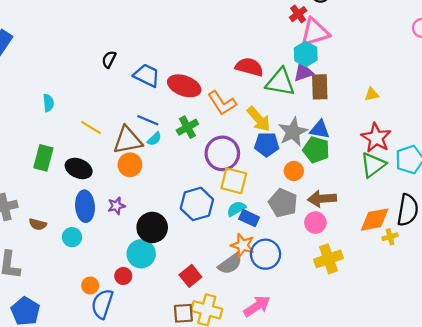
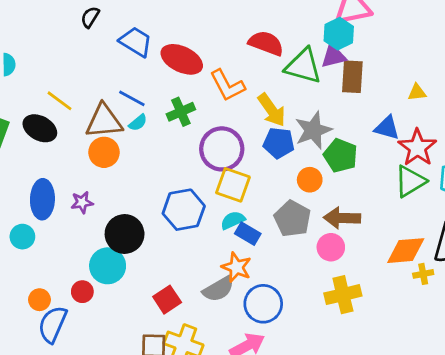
blue triangle: (320, 129) -> (387, 128), moved
black ellipse: (79, 168) -> (40, 128), moved
blue circle: (265, 254) -> (263, 304), moved

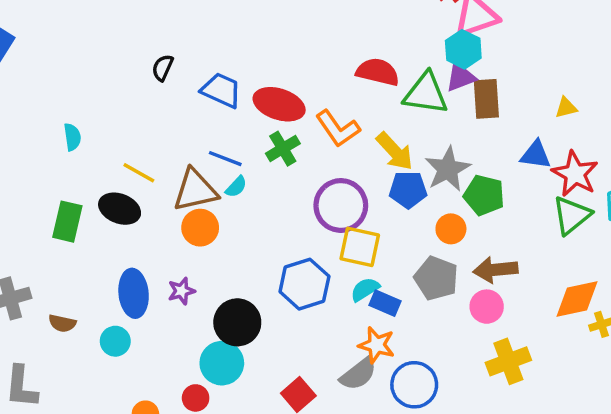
green cross: (181, 112) -> (283, 149), moved

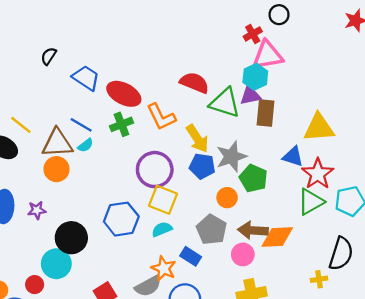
yellow triangle: (566, 108) -> (319, 128), size x2.0
orange diamond: (577, 299) -> (277, 237), moved
blue rectangle: (385, 303) -> (191, 256), moved

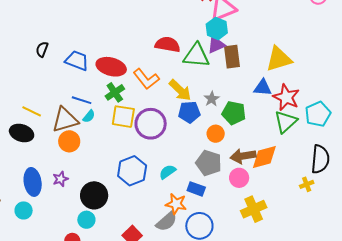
gray star: (231, 157) -> (212, 99), size x0.6
yellow square: (163, 200) -> (123, 117), moved
cyan circle: (56, 264) -> (86, 220), size x0.7

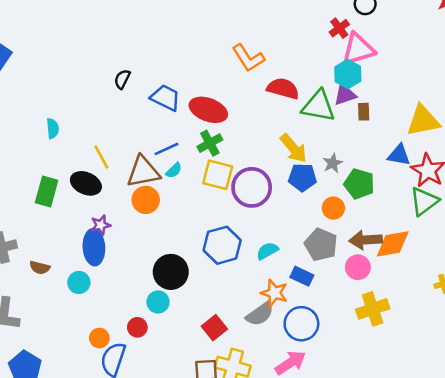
brown rectangle: (232, 57) -> (364, 112), size x0.6
orange L-shape: (146, 79) -> (248, 58), moved
blue line: (82, 100) -> (166, 149), turned -48
yellow line: (32, 111) -> (101, 157), turned 30
purple star: (60, 179) -> (101, 225), moved

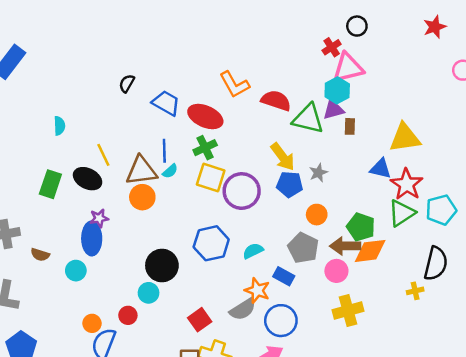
orange L-shape: (248, 58) -> (234, 85), moved
blue line: (166, 149) -> (164, 151), turned -70
green pentagon: (359, 184) -> (361, 227), moved

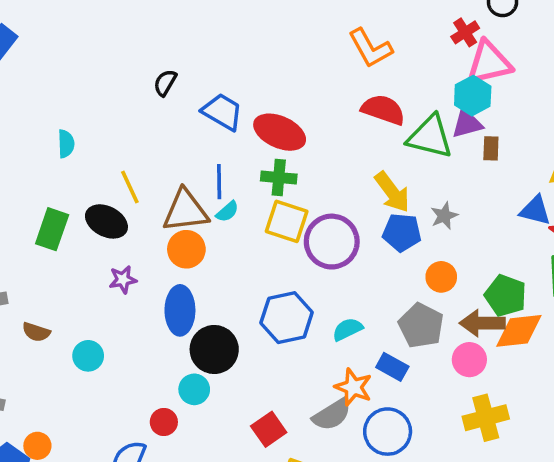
orange L-shape: (234, 85) -> (370, 48), moved
green cross: (205, 148) -> (279, 178), turned 30
blue ellipse: (92, 238) -> (180, 310), moved
orange circle: (92, 323) -> (37, 446), moved

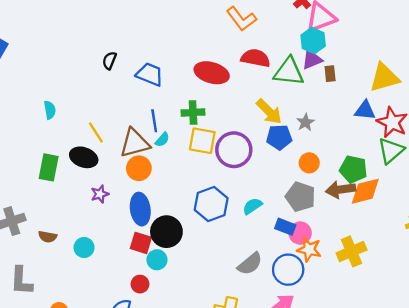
red ellipse: (280, 132) -> (212, 73), moved
pink circle: (469, 360) -> (300, 233), moved
orange star: (353, 387) -> (309, 250), moved
red square: (269, 429) -> (141, 243), moved, turned -30

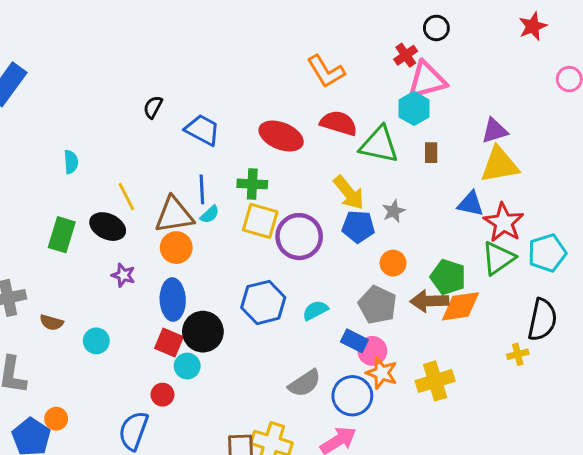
purple triangle: (312, 59) -> (495, 131), moved
purple star: (100, 194) -> (123, 275), turned 30

